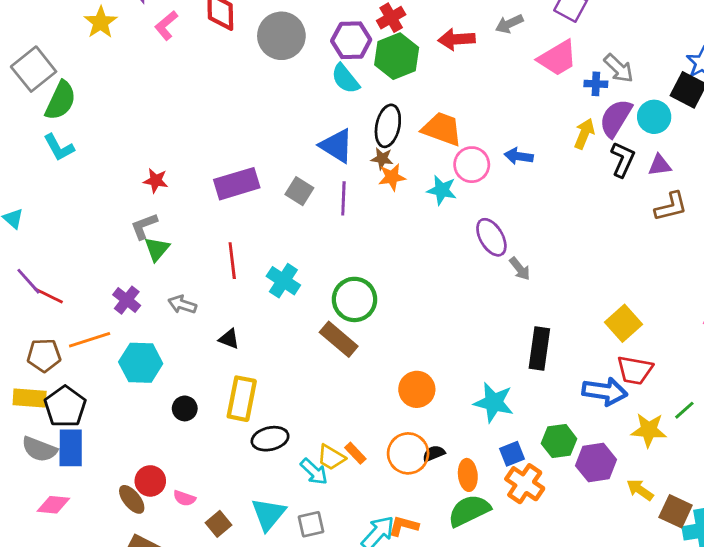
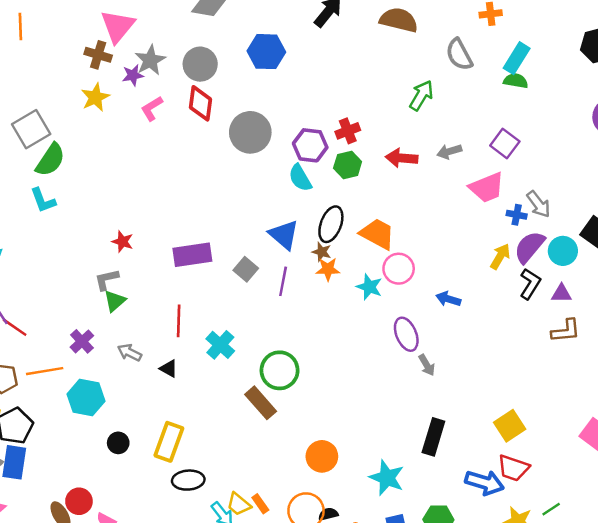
green hexagon: (397, 56) -> (348, 165), size x0.7
blue arrow: (519, 156) -> (448, 299), moved
black triangle: (229, 339) -> (169, 369), moved

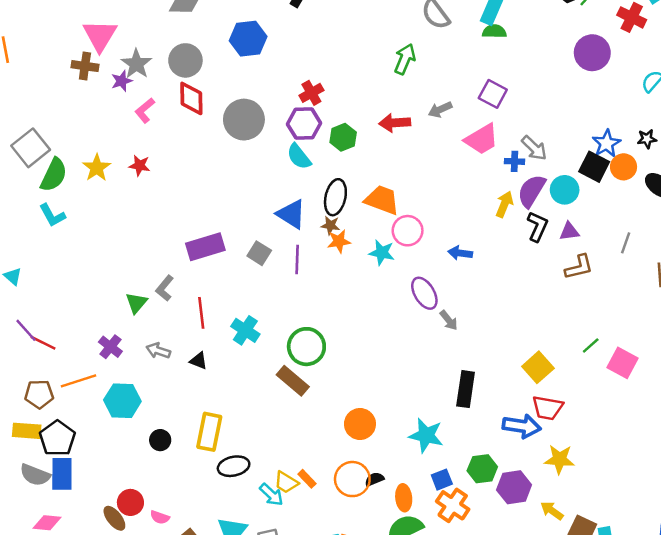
yellow star: (95, 97) -> (97, 168), moved
red cross: (348, 131) -> (311, 93), moved
red star: (122, 242) -> (140, 166), moved
gray L-shape: (107, 280) -> (165, 288), moved, turned -30
green line: (551, 509) -> (591, 346), moved

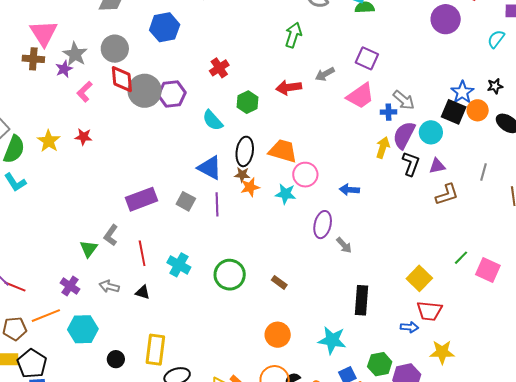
gray circle: (244, 120) -> (145, 91), moved
purple hexagon: (304, 124) -> (172, 94), moved
purple ellipse: (424, 293) -> (323, 225), turned 48
brown rectangle: (293, 381) -> (279, 282), moved, size x0.6
blue arrow: (522, 426) -> (409, 327), size x0.6

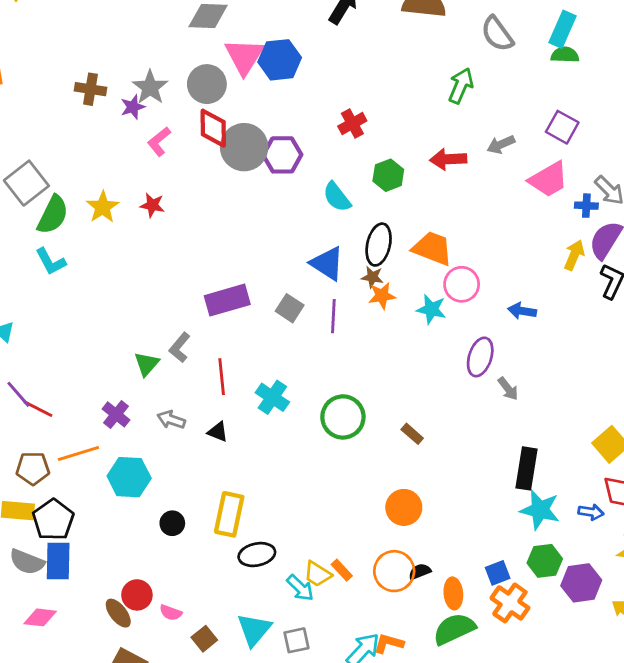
pink triangle: (44, 33) -> (244, 56), moved
cyan star: (332, 340) -> (540, 510), moved

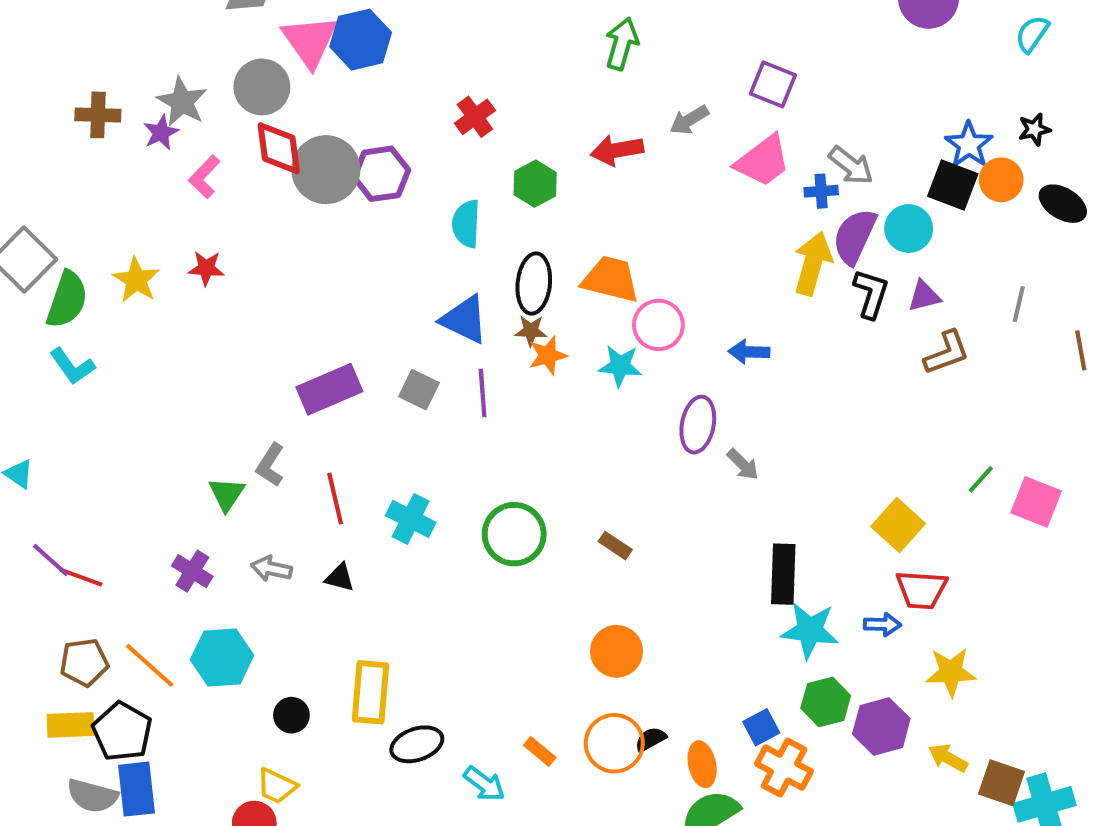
cyan semicircle: (337, 197) -> (466, 224), turned 48
yellow arrow: (574, 255) -> (813, 263), size x1.4
orange line: (78, 454) -> (150, 665), moved, turned 66
yellow trapezoid: (318, 574) -> (277, 786), moved

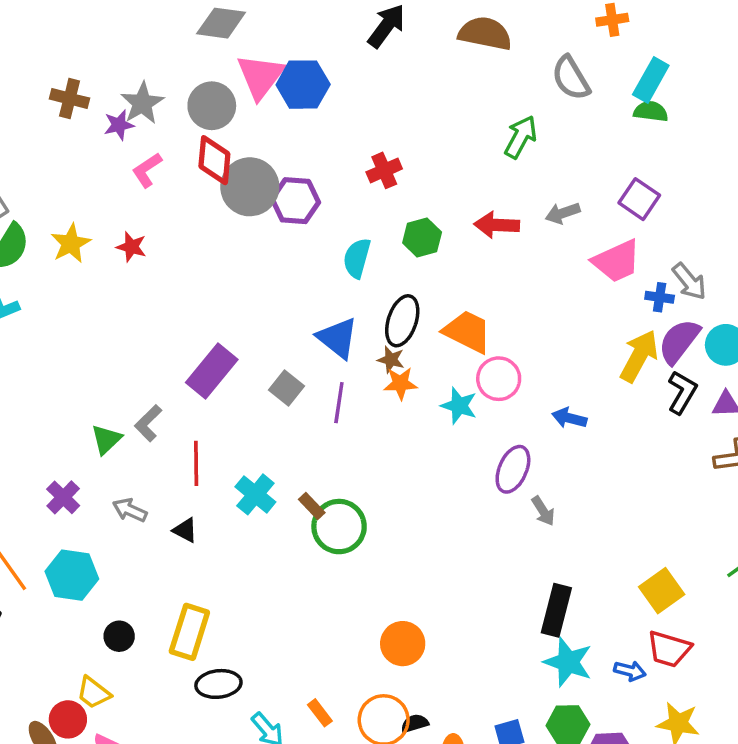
purple rectangle: (329, 389) -> (212, 371), turned -40
brown rectangle: (615, 546) -> (312, 506), moved

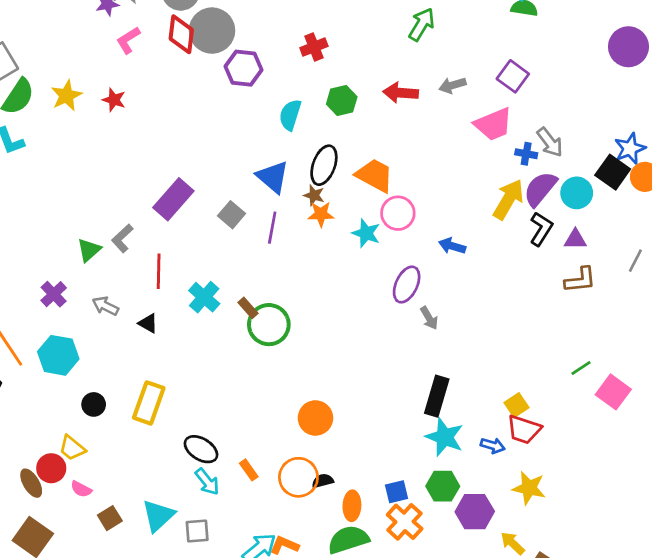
gray circle: (250, 187) -> (212, 31), moved
yellow square: (662, 591) -> (516, 405), moved, size x0.7
black ellipse: (218, 684) -> (201, 449), moved, turned 36

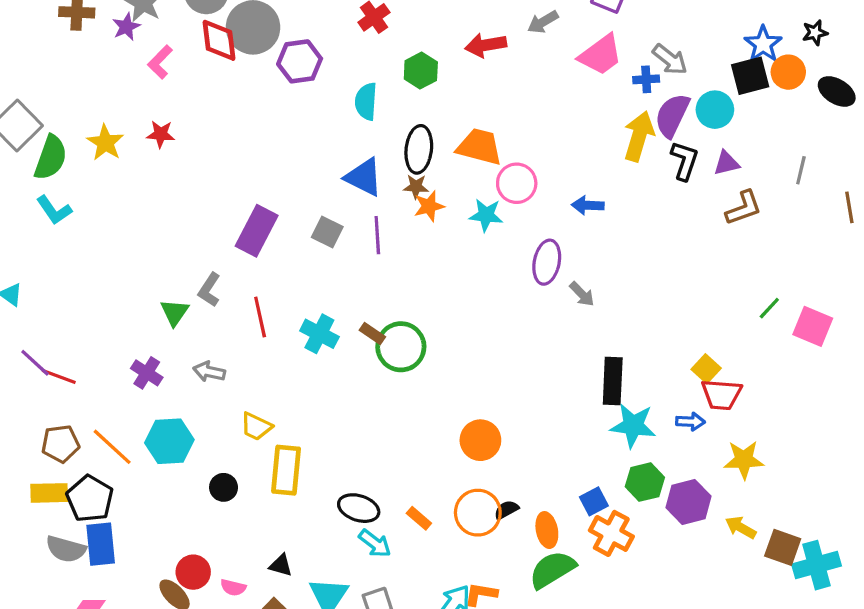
black square: (613, 172) -> (750, 76), turned -36
black triangle: (148, 323) -> (281, 565), moved
yellow trapezoid: (72, 448) -> (256, 426), moved

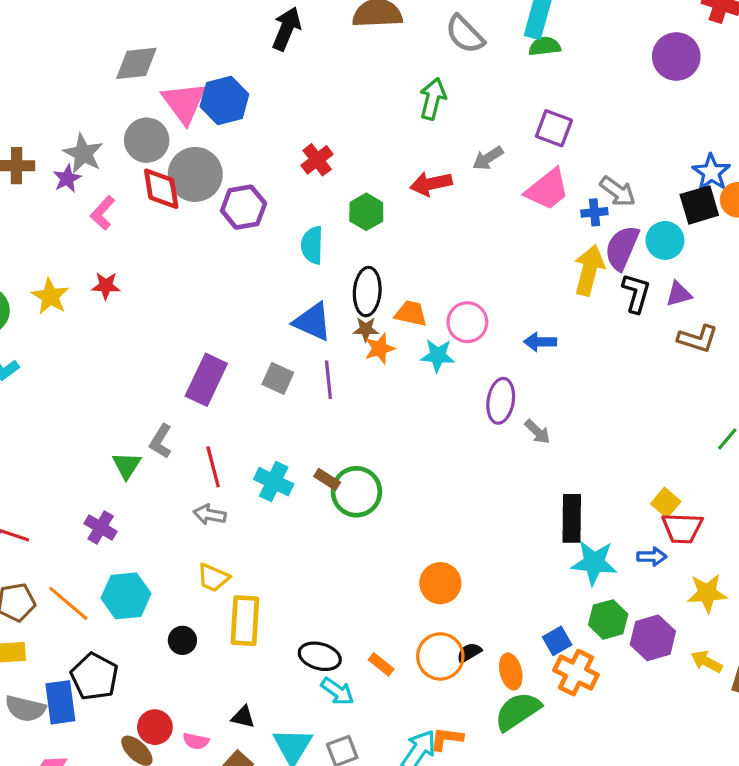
orange trapezoid: (479, 147) -> (411, 313), moved, size x0.7
brown L-shape: (744, 208) -> (698, 339), turned 39
gray arrow: (209, 372) -> (210, 515), moved
black pentagon: (90, 499) -> (94, 677), moved

